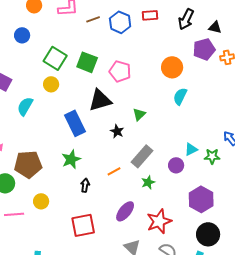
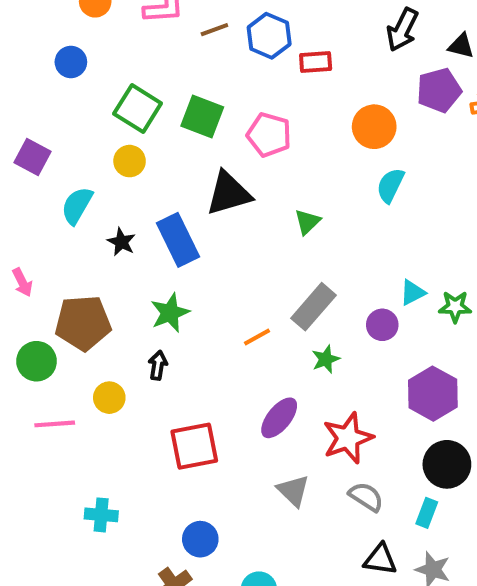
red rectangle: (150, 15) -> (316, 62), moved
black star: (117, 131) -> (121, 242), moved
black arrow: (85, 185) -> (158, 365), moved

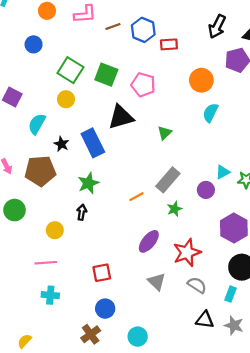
brown pentagon: (83, 323) -> (40, 171), moved
pink line: (55, 424) -> (46, 263), moved
red square: (194, 446) -> (102, 273), moved, size x0.7

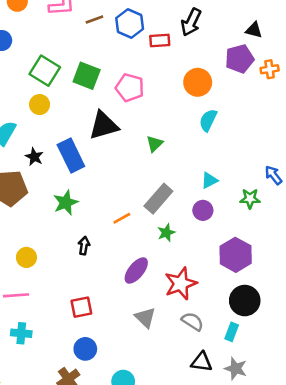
black arrow: (217, 26) -> (191, 22), moved
cyan triangle: (223, 172) -> (209, 180), moved
black arrow: (82, 212) -> (84, 246), moved

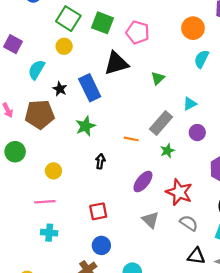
cyan triangle: (209, 180) -> (190, 104), moved
orange line: (122, 218) -> (131, 139), turned 40
red star: (181, 284) -> (179, 192), turned -30

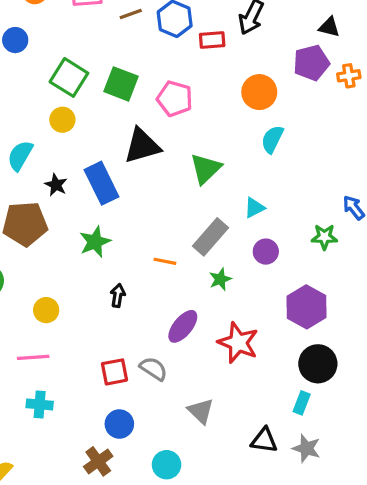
green triangle: (158, 78) -> (206, 169), size x1.5
gray triangle: (150, 220) -> (201, 411), moved
gray semicircle: (189, 223) -> (154, 369), moved

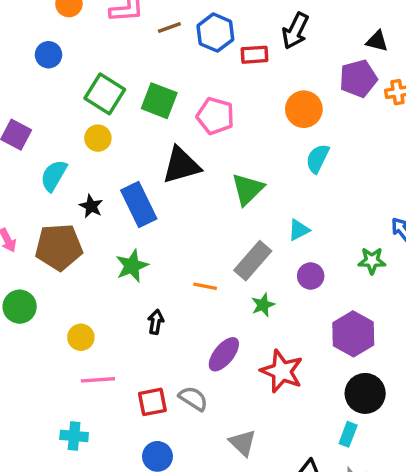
pink line: (33, 357) -> (98, 380), moved

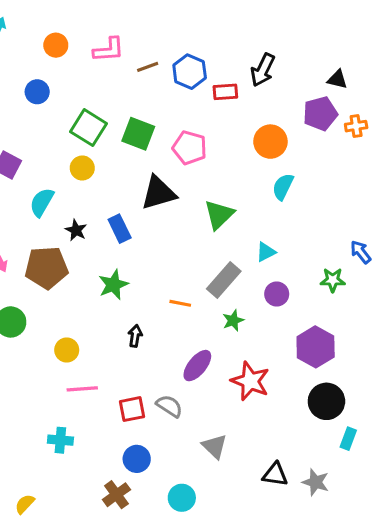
blue rectangle: (139, 204) -> (120, 229), size x0.7
cyan rectangle: (348, 434) -> (348, 439), moved

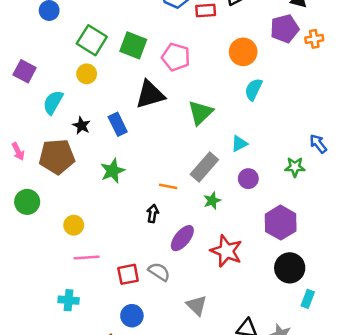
black arrow: (135, 336) -> (153, 214), moved

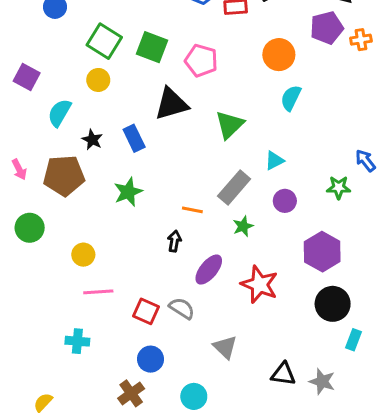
red square: (128, 274) -> (146, 311), turned 35

